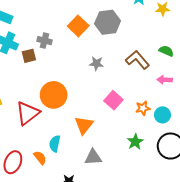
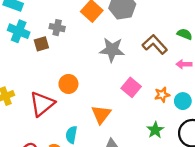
gray star: (96, 64) -> (112, 50), size x1.6
orange circle: (54, 95) -> (68, 84), size x0.7

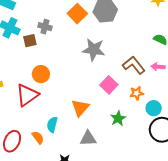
brown L-shape: (155, 44) -> (134, 65), moved
orange circle: (68, 84) -> (41, 74), moved
cyan circle: (183, 101) -> (154, 108), moved
green star: (155, 130) -> (118, 118), moved

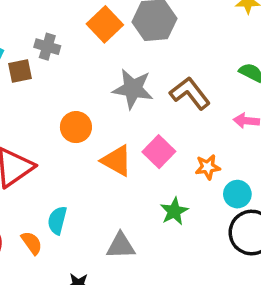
brown L-shape: (134, 65) -> (190, 93), moved
orange circle: (41, 74) -> (76, 127), moved
orange triangle: (80, 108) -> (117, 161), moved, turned -42

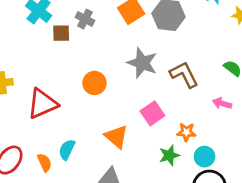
orange triangle: (117, 161) -> (116, 137), moved
green star: (174, 211) -> (169, 155), moved

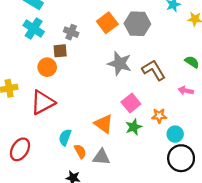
brown square: (61, 33) -> (60, 51), moved
orange circle: (94, 83) -> (47, 67), moved
green star: (169, 155) -> (134, 127), moved
orange semicircle: (44, 163) -> (80, 151), moved

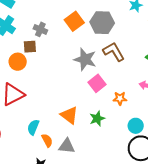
brown L-shape: (154, 70) -> (114, 52), moved
pink square: (131, 103) -> (97, 83), moved
orange star: (159, 116) -> (120, 98), moved

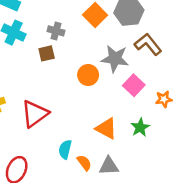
orange circle: (18, 62) -> (88, 75), moved

